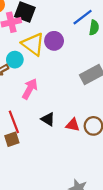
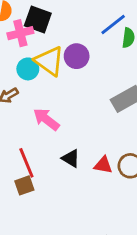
cyan circle: (15, 60) -> (28, 69), moved
pink arrow: (30, 89) -> (46, 119), turned -80

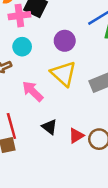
yellow triangle: (49, 61) -> (63, 74), moved
red triangle: (103, 165) -> (76, 136), turned -49

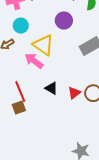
purple circle: (65, 41) -> (64, 20), moved
yellow triangle: (63, 74) -> (43, 45), moved

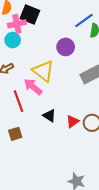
cyan circle: (21, 26) -> (13, 40), moved
red line: (20, 92) -> (19, 101), moved

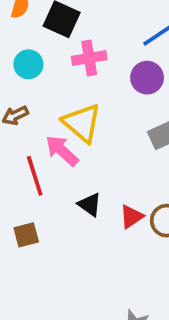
pink cross: (17, 24) -> (89, 58), moved
purple circle: (66, 47) -> (147, 78), moved

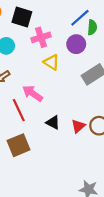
yellow triangle: (82, 123) -> (51, 62), moved, size x0.7
brown square: (26, 235) -> (18, 145), size x1.5

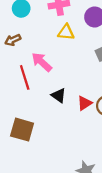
yellow triangle: (51, 62) -> (66, 32), turned -35
brown square: (18, 145) -> (22, 130), moved, turned 30

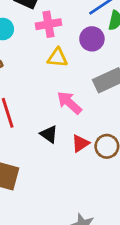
pink arrow: (42, 62) -> (69, 103), moved

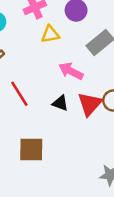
red triangle: (80, 143) -> (90, 104), size x1.5

